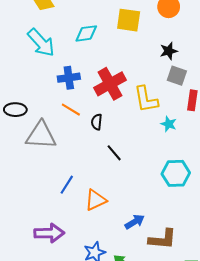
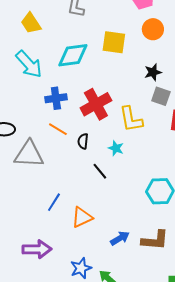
cyan diamond: (86, 33) -> (73, 55), size x1.4
cyan star: (169, 124) -> (116, 148), moved
brown L-shape: (162, 239) -> (155, 240), moved

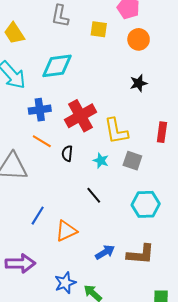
yellow square: (114, 42) -> (99, 29), moved, size x0.7
gray square: (161, 96) -> (132, 161), moved
black line: (100, 171) -> (94, 195), moved

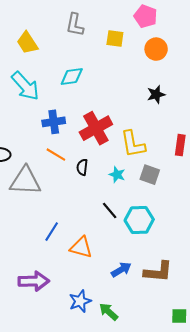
cyan diamond: (57, 66) -> (72, 76), size x0.7
cyan hexagon: (146, 204) -> (139, 220), moved
orange triangle: (66, 231) -> (81, 247), turned 40

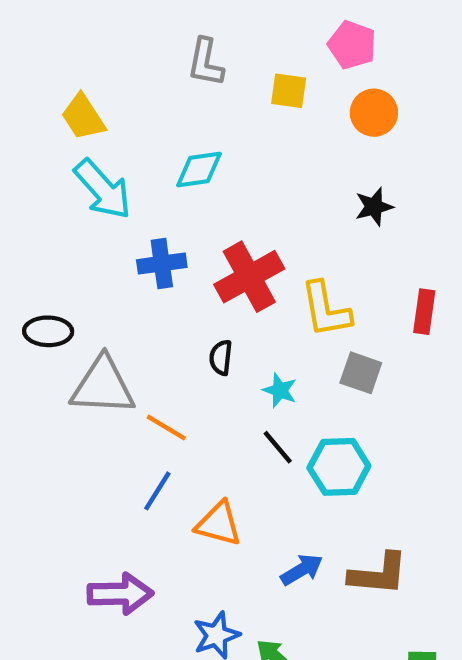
yellow trapezoid: (27, 43) -> (83, 117), moved
orange line: (56, 155) -> (166, 428), moved
cyan star: (117, 175) -> (280, 390), moved

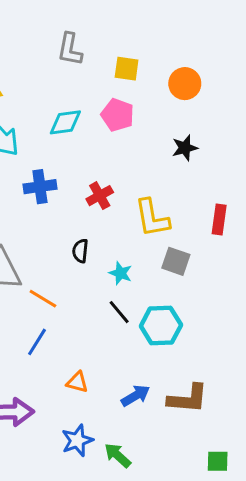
pink pentagon: (352, 45) -> (118, 115), moved
red cross: (249, 277) -> (100, 196), size x0.6
orange triangle: (219, 524) -> (77, 382), moved, size x0.7

